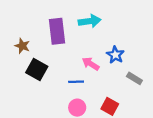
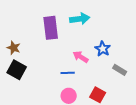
brown star: (22, 46) -> (14, 48), moved
black square: (37, 69) -> (17, 70), moved

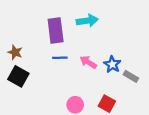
blue star: (103, 49) -> (112, 64), moved
blue line: (68, 73) -> (60, 58), moved

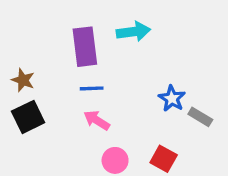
pink arrow: (88, 62) -> (97, 120), moved
black square: (18, 76) -> (28, 117), turned 35

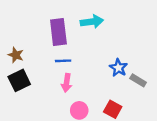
pink arrow: (97, 120) -> (67, 83), turned -114

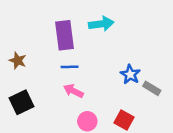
black square: (19, 80) -> (22, 102), moved
pink arrow: (67, 83) -> (73, 91), turned 108

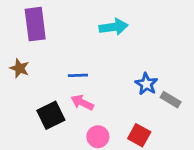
purple rectangle: (65, 35) -> (35, 24), moved
black square: (22, 102) -> (51, 115), moved

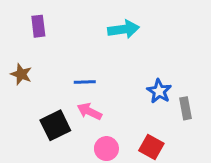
purple rectangle: (35, 24) -> (38, 26), size x0.6
gray rectangle: (171, 100) -> (185, 108), turned 48

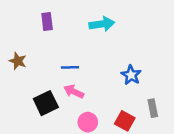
purple rectangle: (38, 26) -> (47, 21), moved
gray rectangle: (185, 108) -> (153, 108), moved

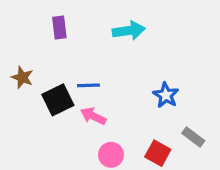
black square: (46, 103) -> (58, 100), moved
gray rectangle: (153, 108) -> (193, 137), turned -42

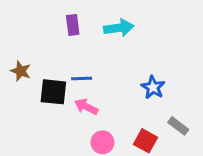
purple rectangle: (59, 27) -> (73, 25), moved
black square: (58, 100) -> (53, 92), turned 32

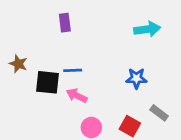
cyan arrow: (119, 28) -> (147, 29), moved
blue star: (153, 87) -> (136, 78), turned -30

